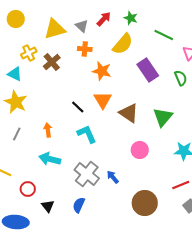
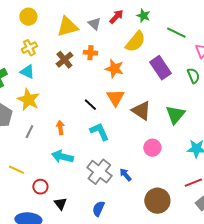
orange cross: (85, 49) -> (90, 53), moved
yellow cross: (29, 53) -> (29, 48), moved
blue semicircle: (79, 205) -> (98, 209), moved

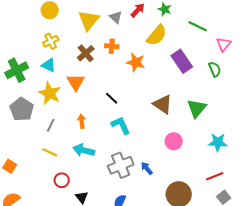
yellow triangle: (67, 27) -> (89, 20), turned -35
orange triangle: (115, 98) -> (76, 82), moved
yellow line: (16, 170) -> (50, 152), moved
gray cross: (99, 172) -> (121, 165), turned 30

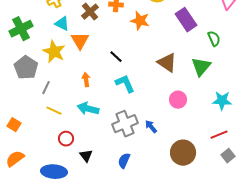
cyan triangle: (49, 65) -> (62, 24), moved
green semicircle: (215, 69) -> (214, 39), moved
gray line: (51, 125) -> (46, 88), moved

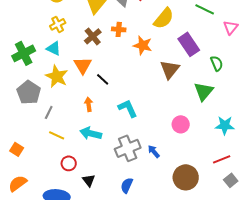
cyan triangle: (62, 24) -> (54, 48), moved
black line: (116, 57) -> (103, 79), moved
brown triangle: (167, 63) -> (170, 69), moved, turned 35

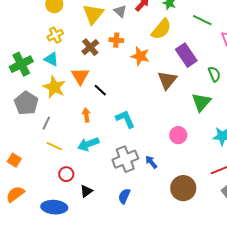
cyan arrow: (91, 133) -> (88, 144), turned -35
black triangle: (89, 180) -> (86, 191), turned 32

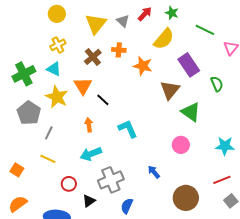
green triangle: (201, 102) -> (191, 112), moved, turned -35
yellow line: (54, 146) -> (48, 159), moved
gray cross: (125, 159) -> (111, 180), moved

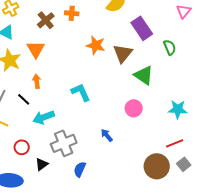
orange star: (143, 66) -> (96, 45), moved
black line: (103, 100) -> (24, 99), moved
orange arrow: (89, 125) -> (37, 81), moved
brown circle: (186, 198) -> (157, 166), moved

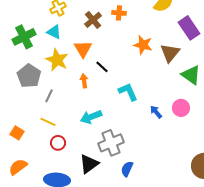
black line: (24, 99) -> (102, 67), moved
blue arrow: (107, 135) -> (156, 112), moved
red circle: (22, 147) -> (58, 143), moved
black triangle: (42, 164) -> (89, 164), size x1.5

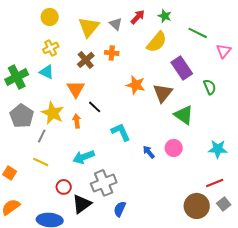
yellow star: (57, 60) -> (53, 113), moved
red circle: (58, 143) -> (64, 187), moved

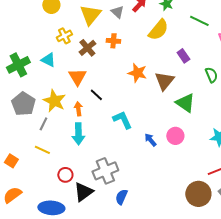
yellow cross: (51, 48) -> (64, 36), moved
purple rectangle: (182, 68) -> (183, 56), size x0.6
cyan arrow: (84, 157) -> (78, 134), moved, turned -70

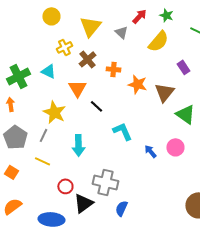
gray triangle: (117, 12) -> (121, 32), moved
orange cross: (113, 41) -> (113, 69), moved
gray pentagon: (23, 104) -> (15, 137), moved
orange arrow: (78, 109) -> (10, 104), moved
gray cross: (105, 171) -> (105, 182), turned 35

